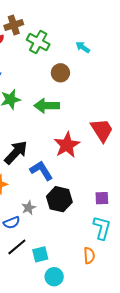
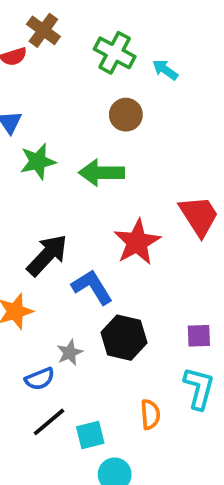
brown cross: (14, 25) -> (43, 30), turned -36
green cross: (38, 42) -> (115, 53), moved
orange semicircle: (89, 255) -> (150, 414), moved

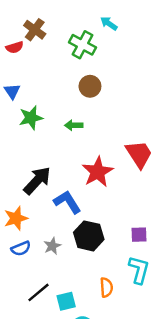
cyan arrow: (165, 70) -> (109, 23), moved
green arrow: (102, 173) -> (74, 125), size x0.6
blue semicircle: (40, 379) -> (21, 248), moved

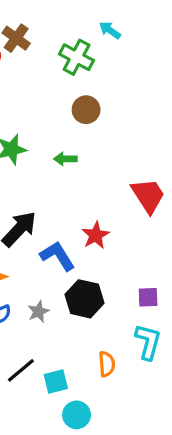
red star: (98, 172) -> (96, 235), moved, size x0.7

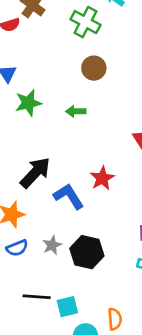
black hexagon: (84, 299) -> (87, 252), moved
orange semicircle: (107, 364) -> (115, 319), moved
black line: (21, 370) -> (37, 297), turned 44

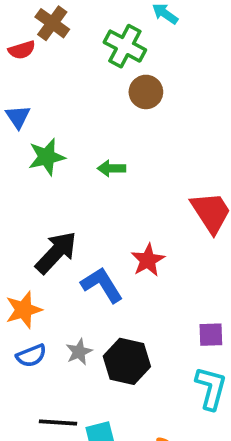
brown circle: (94, 68) -> (146, 92), moved

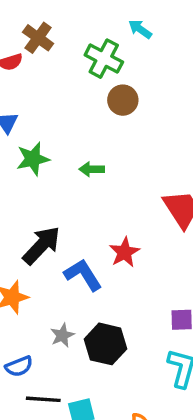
blue semicircle: (31, 356) -> (19, 366), moved

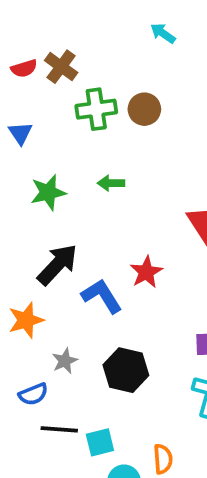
brown cross: (38, 38) -> (61, 67), moved
green cross: (104, 59) -> (96, 109), moved, turned -36
green star: (33, 159) -> (48, 192), moved
gray star: (62, 335) -> (65, 361), moved

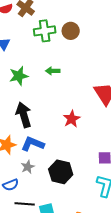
black arrow: (57, 265) -> (24, 115), turned -60
blue L-shape: (102, 296) -> (33, 144), moved, turned -35

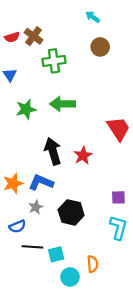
brown circle: (71, 31) -> (100, 47), moved
green arrow: (53, 71) -> (63, 104), size x1.6
black arrow: (24, 115) -> (53, 151), moved

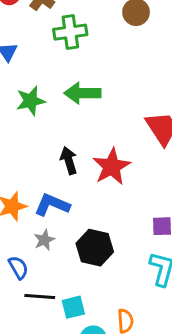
black arrow: (53, 151) -> (69, 160), size x0.7
red star: (83, 155) -> (112, 167), size x1.4
blue semicircle: (17, 226) -> (18, 267), turned -98

